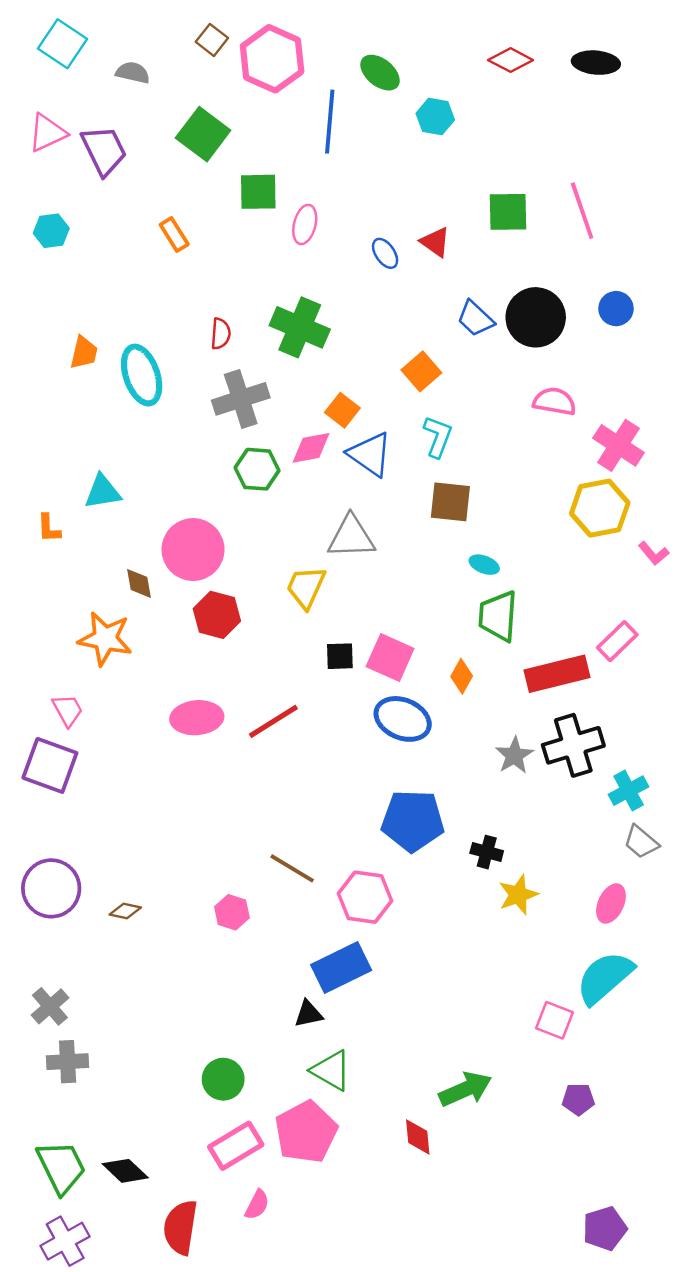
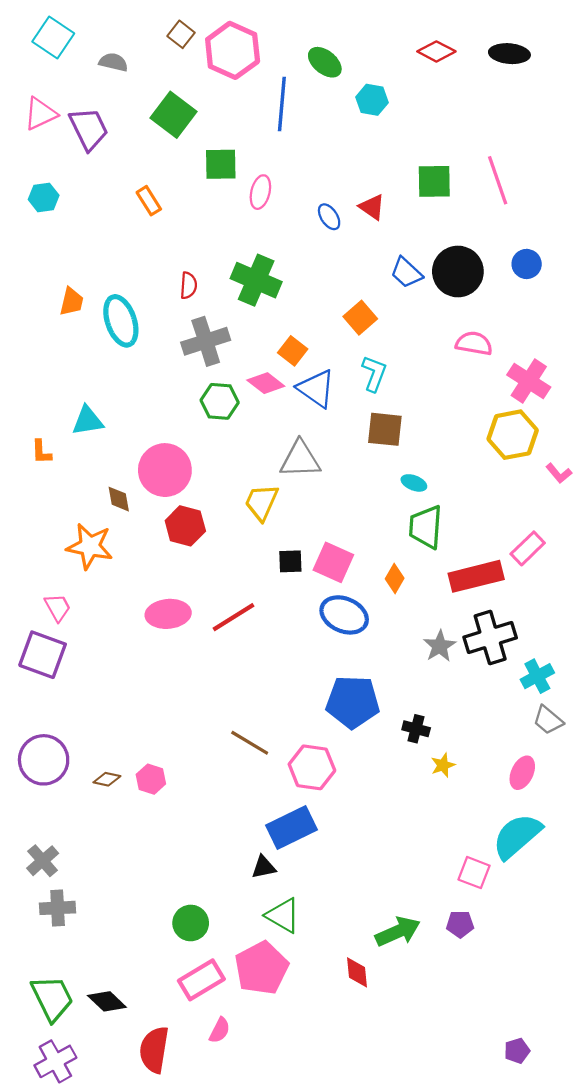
pink diamond: (311, 448) -> (266, 383), turned 48
yellow star: (518, 895) -> (443, 765), size x0.7
pink hexagon: (232, 912) -> (151, 779), moved
purple pentagon: (578, 1099) -> (460, 924), moved
purple pentagon: (605, 1229) -> (517, 1051), size x0.7

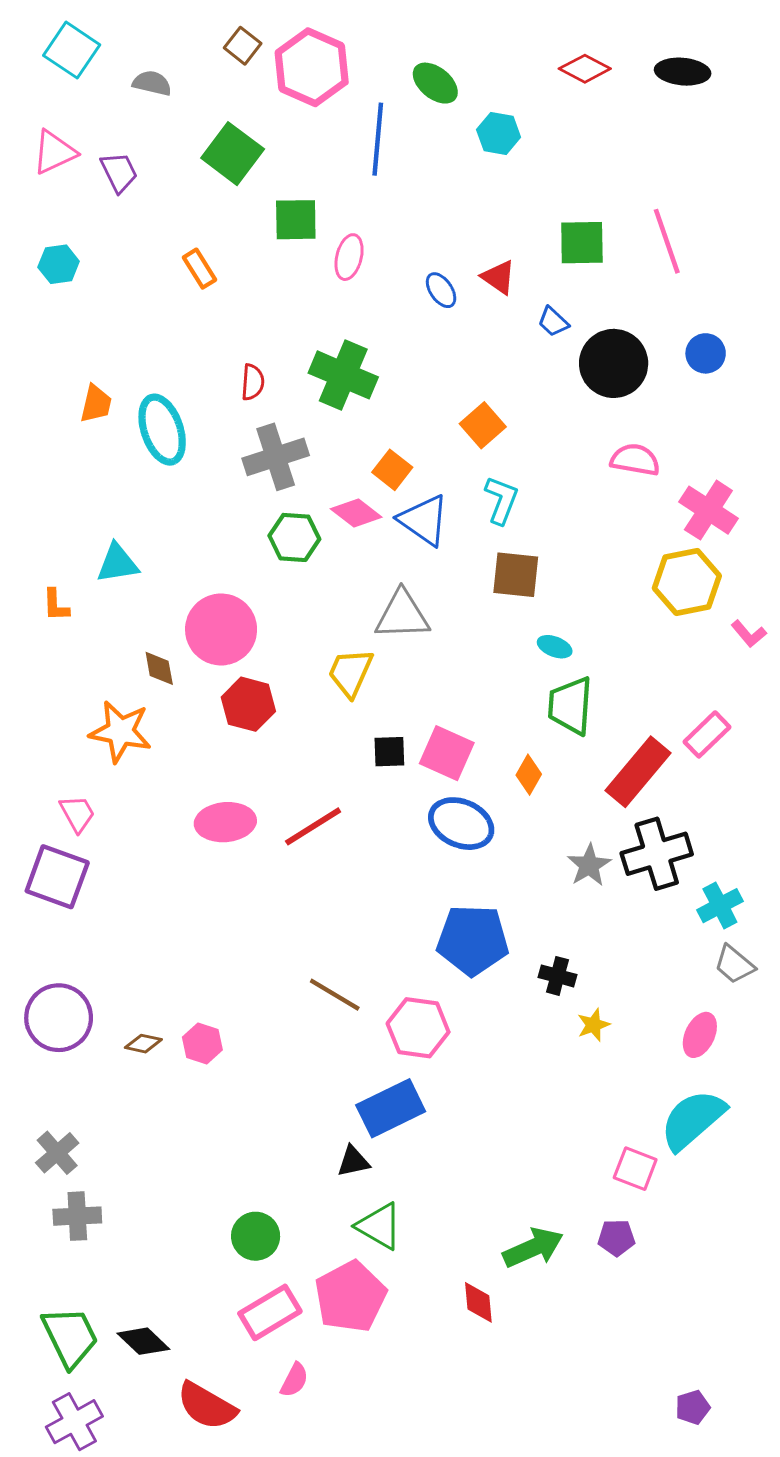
purple trapezoid: (89, 129) -> (119, 172), size x0.7
blue trapezoid: (406, 273) -> (553, 322), moved, size x0.7
red rectangle: (476, 576) -> (638, 772), turned -36
red semicircle: (154, 1050) -> (207, 1406), turned -69

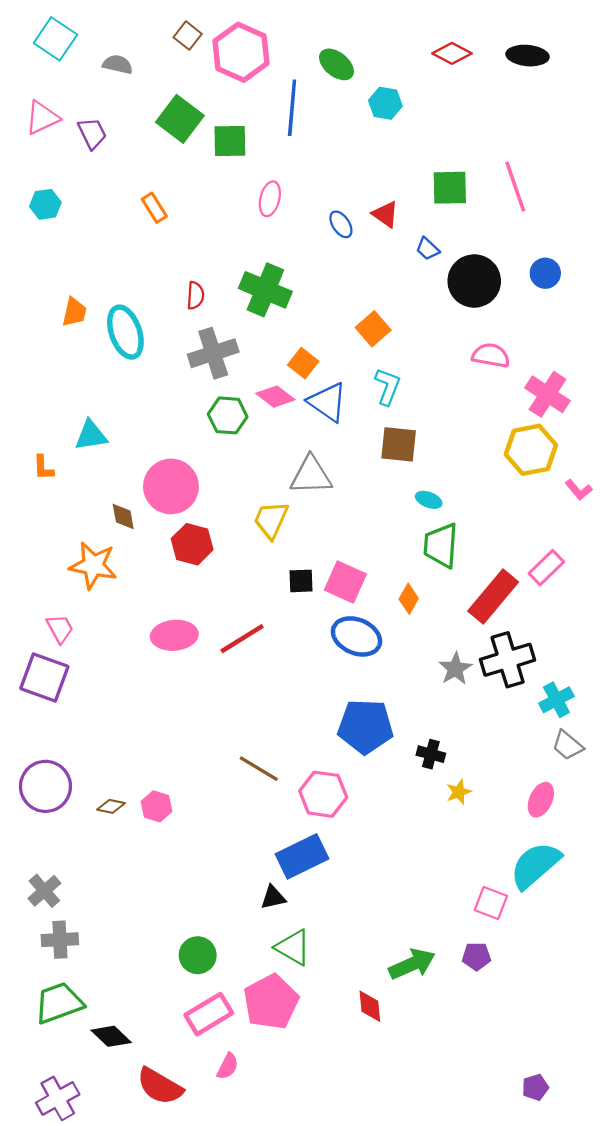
green square: (296, 220) -> (230, 141), moved
green trapezoid: (70, 1337) -> (59, 1003), moved, turned -84

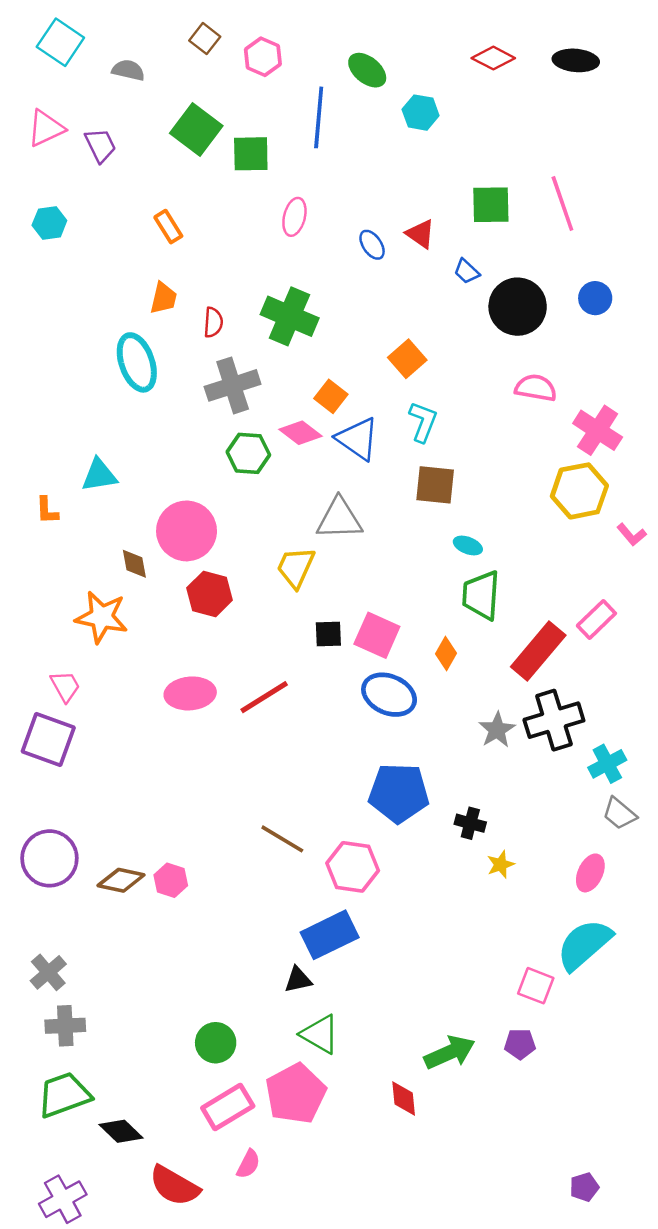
pink hexagon: (241, 52) -> (263, 57), size x0.6
orange trapezoid: (74, 312) -> (163, 298), moved
brown diamond: (111, 806) -> (121, 880), size x1.5

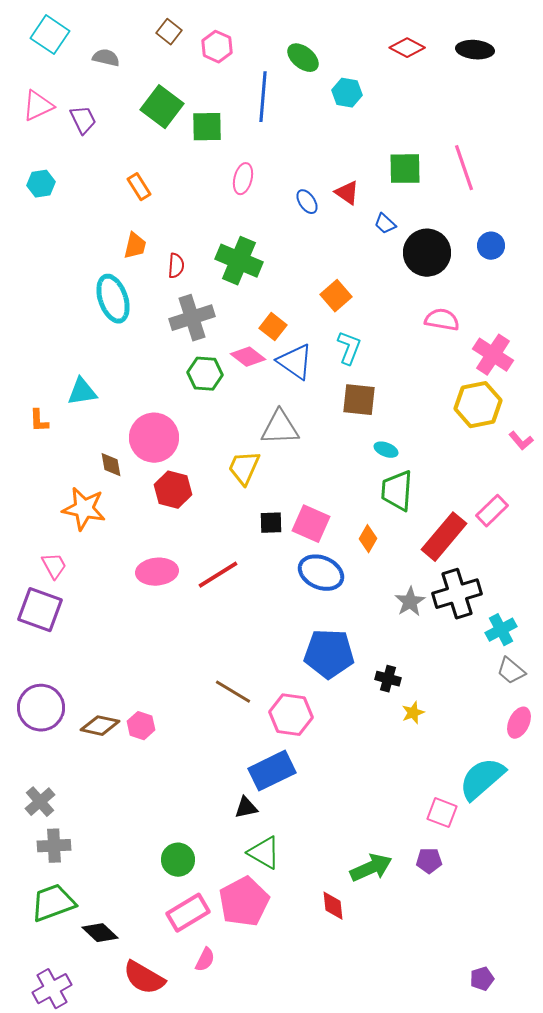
pink ellipse: (590, 873) -> (519, 723), moved

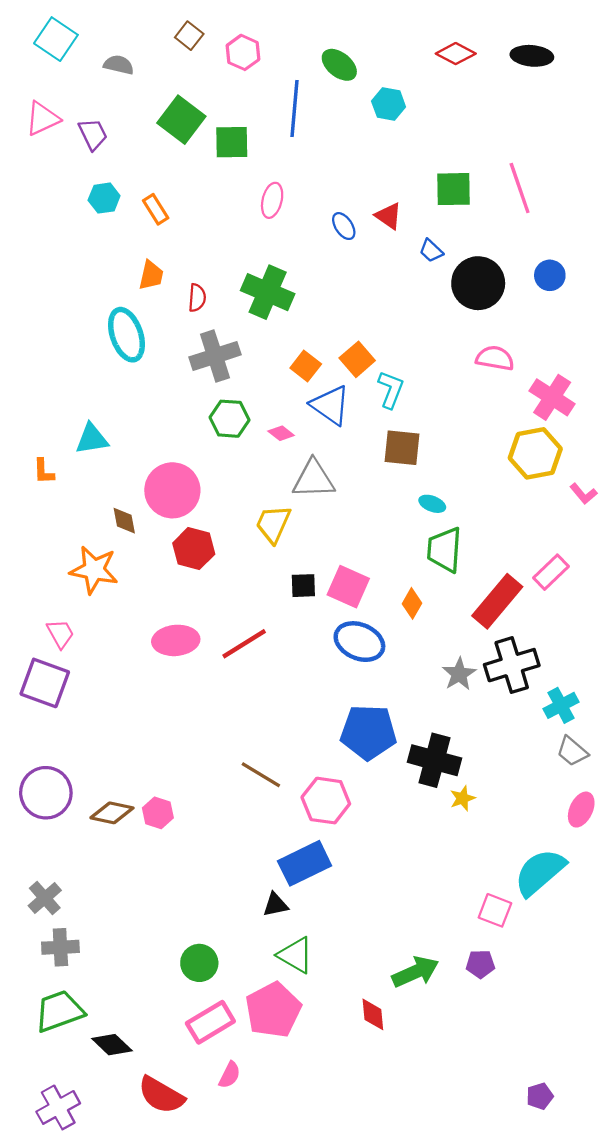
cyan hexagon: (41, 184) -> (104, 198), moved
orange square: (336, 296) -> (357, 359), moved
pink diamond: (248, 357) -> (281, 433), moved, size x0.7
black cross: (388, 679) -> (434, 760), size x1.8

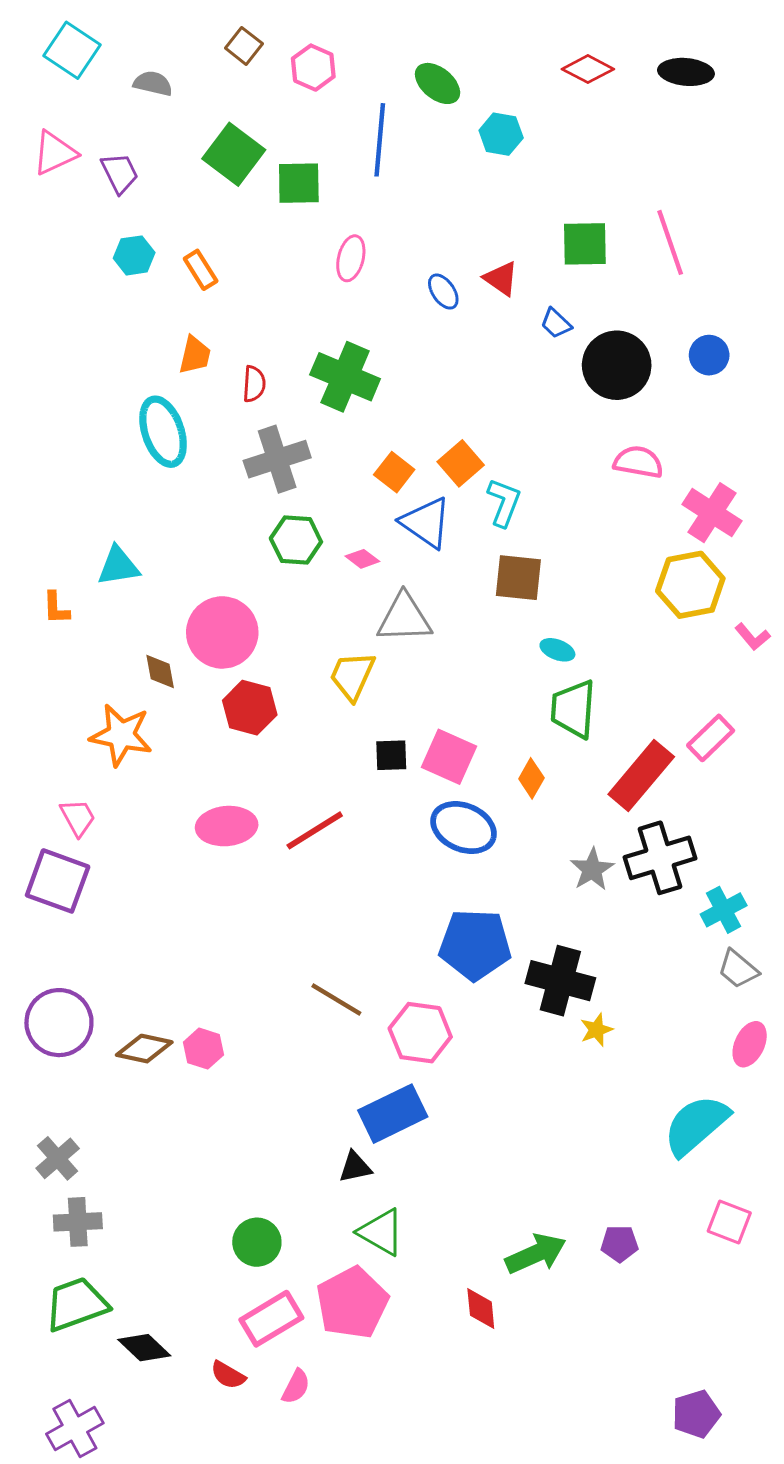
pink square: (495, 910) -> (729, 1222), moved
red semicircle: (161, 1095) -> (228, 1375), moved, size x0.6
purple pentagon: (540, 1096) -> (696, 1414), size x1.4

